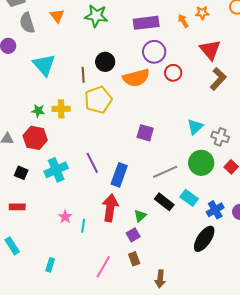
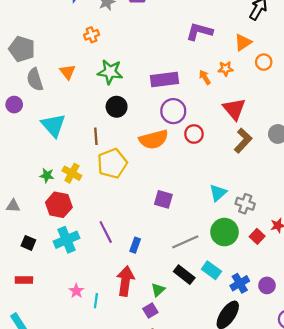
black circle: (105, 62) -> (117, 107), moved
yellow cross: (61, 109) -> (72, 173), turned 30
red hexagon: (35, 138) -> (59, 205), moved
blue rectangle: (119, 175) -> (135, 245), size x0.6

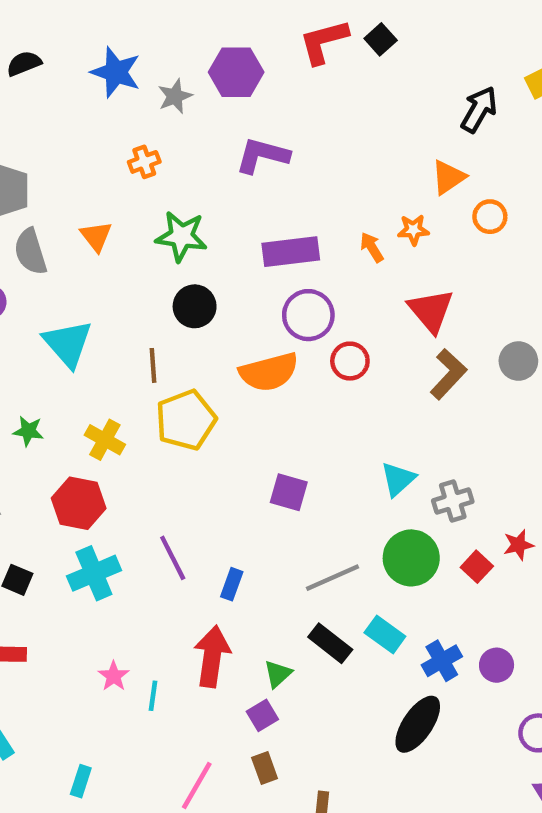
purple L-shape: (199, 32) -> (262, 155), moved
green star: (47, 175) -> (28, 431), moved
gray cross: (245, 204) -> (453, 501), turned -36

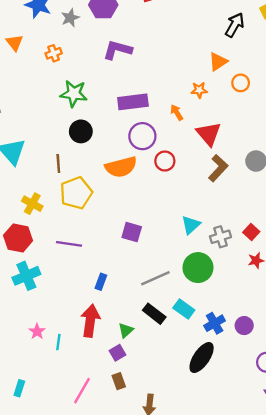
orange triangle: (96, 236) -> (15, 43), moved
orange arrow: (372, 247) -> (177, 112), moved
purple line: (173, 558) -> (69, 244), moved, turned -55
red square: (477, 567) -> (251, 232), moved

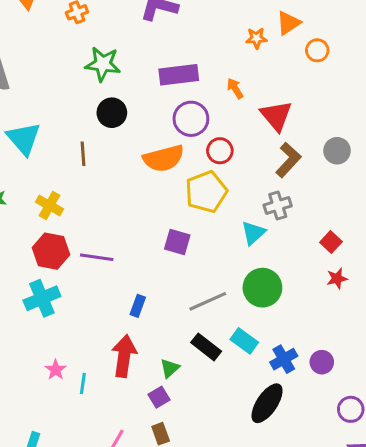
orange star: (199, 90) -> (256, 38), moved
yellow pentagon: (76, 193) -> (206, 192), moved
gray cross: (220, 237) -> (278, 205), moved
red hexagon: (18, 238) -> (51, 251), moved

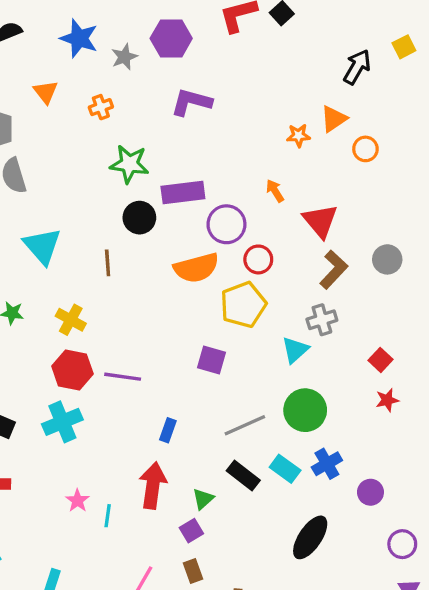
purple rectangle: (179, 75) -> (183, 192), moved
blue cross: (284, 359) -> (327, 464), moved

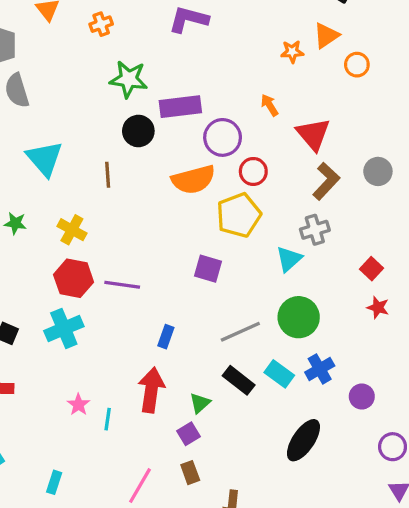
red star: (387, 400) -> (378, 307), turned 30

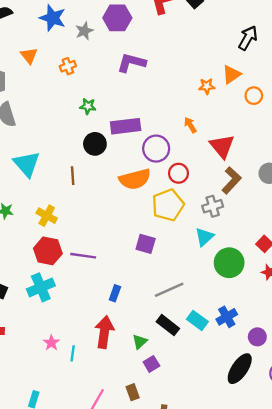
green star: (129, 79) -> (88, 106), size x0.6
gray cross: (315, 230) -> (213, 206), moved
green circle: (299, 317) -> (229, 263), moved
purple square: (189, 434) -> (151, 364), moved
black ellipse: (303, 440) -> (240, 369), moved

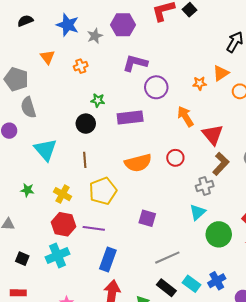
orange arrow: (190, 125) -> (185, 116), size x1.5
black circle: (95, 144) -> (86, 124), moved
purple circle: (156, 149) -> (156, 87), moved
yellow pentagon: (168, 205) -> (103, 191), moved
blue rectangle: (115, 293) -> (108, 260), moved, size x1.6

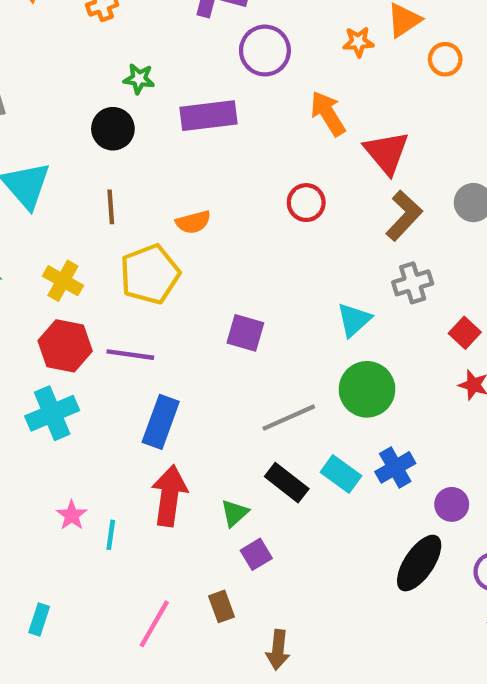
orange semicircle: (138, 163) -> (193, 222), moved, size x0.6
gray cross: (205, 186) -> (413, 283), moved
green circle: (219, 234) -> (367, 389), moved

